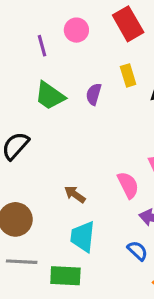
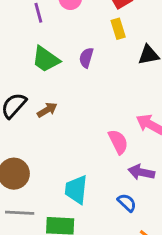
yellow rectangle: (128, 75) -> (118, 29), moved
brown arrow: (75, 194) -> (47, 110), moved, turned 114

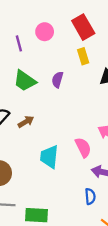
cyan trapezoid: (76, 190) -> (49, 157), moved
blue semicircle: (127, 203) -> (90, 196), turned 42

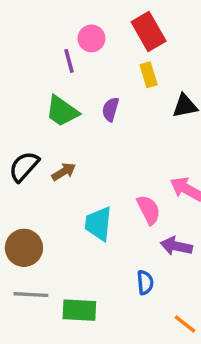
purple line: (19, 43) -> (69, 61), moved
blue semicircle: (90, 196) -> (145, 282), moved

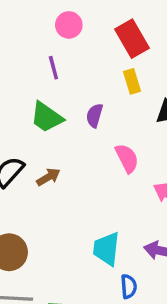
pink circle: (91, 38) -> (69, 25), moved
pink semicircle: (149, 210) -> (127, 158), moved
cyan trapezoid: (98, 224) -> (106, 249), moved

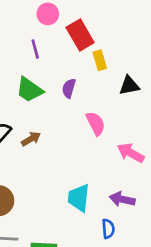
red rectangle: (132, 39) -> (80, 35), moved
blue semicircle: (129, 286) -> (108, 229), moved

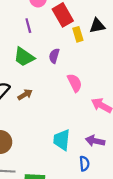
black triangle: (129, 86) -> (97, 26), moved

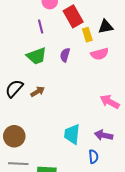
green trapezoid: (24, 57) -> (37, 56), turned -55
pink semicircle: (75, 83) -> (100, 54), moved, turned 102

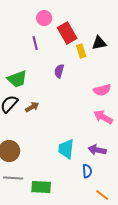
pink semicircle: (100, 54) -> (102, 90), moved
green trapezoid: (37, 56) -> (17, 79), moved

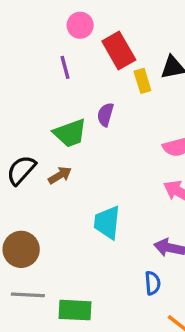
green trapezoid: (17, 79) -> (70, 133), moved
cyan trapezoid: (66, 149) -> (107, 222), moved

